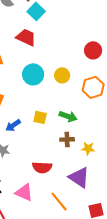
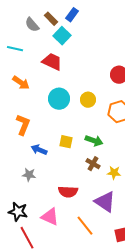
blue arrow: (13, 125) -> (39, 150), turned 56
brown cross: (67, 139) -> (93, 164), turned 32

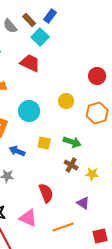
cyan circle: (59, 99) -> (29, 111), moved
red semicircle: (68, 192) -> (46, 193), turned -114
purple triangle: (105, 202) -> (83, 203), size x0.6
orange line: (85, 226) -> (63, 227), turned -70

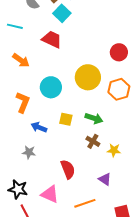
yellow circle: (66, 101) -> (88, 77), size x1.6

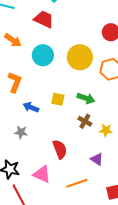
cyan circle: (51, 87) -> (43, 55), moved

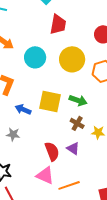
red trapezoid: (44, 19) -> (58, 24), moved, turned 75
yellow square: (58, 99) -> (50, 101), size x1.6
purple triangle: (97, 159) -> (73, 148), moved
pink triangle: (42, 174) -> (45, 175), moved

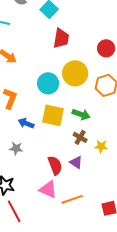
cyan circle: (35, 57) -> (48, 83), moved

